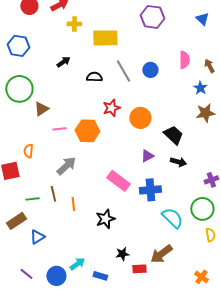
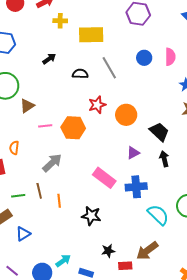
blue circle: (150, 70) -> (144, 58), moved
black arrow: (178, 162) -> (164, 159), turned -119
black star: (105, 219) -> (91, 216), turned 30

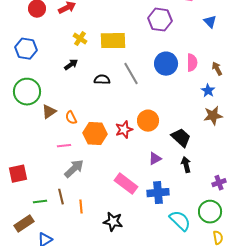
yellow cross: (60, 21) -> (80, 39), moved, turned 32
blue circle: (144, 58) -> (166, 64), size x1.5
red star: (97, 105) -> (124, 130), moved
pink line: (45, 126) -> (64, 146), moved
orange semicircle: (14, 148) -> (71, 118), moved, turned -32

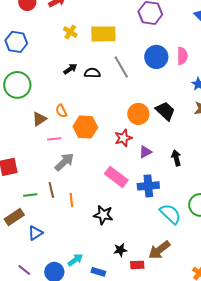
black arrow: (71, 65) -> (70, 69), moved
brown triangle: (49, 112) -> (39, 119), moved
red star: (124, 130) -> (123, 138), moved
black trapezoid: (181, 138) -> (165, 111), moved

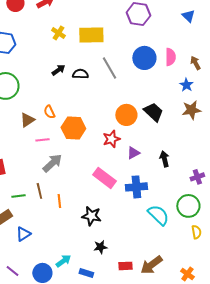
black star: (120, 250) -> (100, 247), moved
brown arrow: (159, 250) -> (151, 265), moved

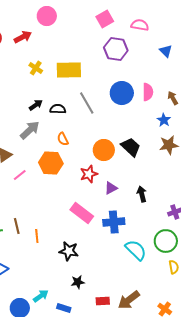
orange semicircle: (49, 112) -> (63, 139), moved
pink line: (42, 140) -> (20, 175), turned -32
gray arrow: (52, 163) -> (30, 130), moved

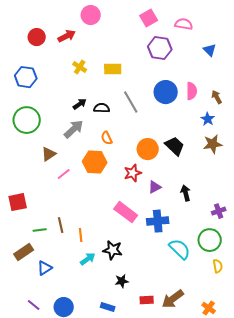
yellow rectangle: (69, 70) -> (113, 69), size x0.7
cyan arrow: (41, 296) -> (88, 259), moved

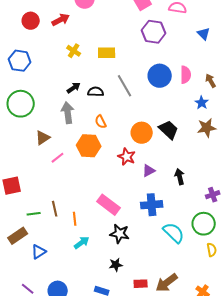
gray arrow: (74, 129) -> (68, 113), turned -55
red star: (133, 173) -> (127, 157), turned -30
pink rectangle: (126, 212) -> (109, 205), moved
black star: (113, 250) -> (120, 234), moved

